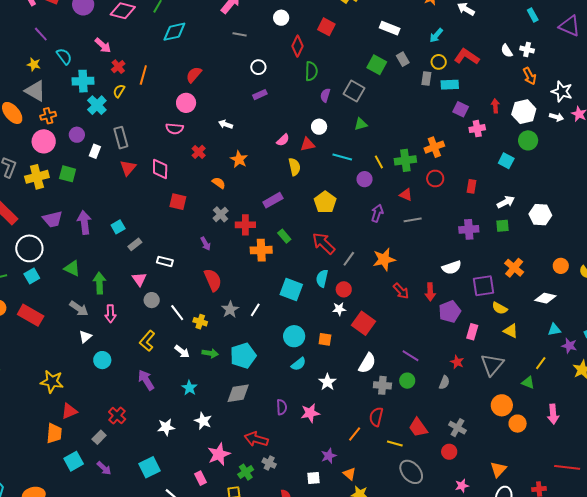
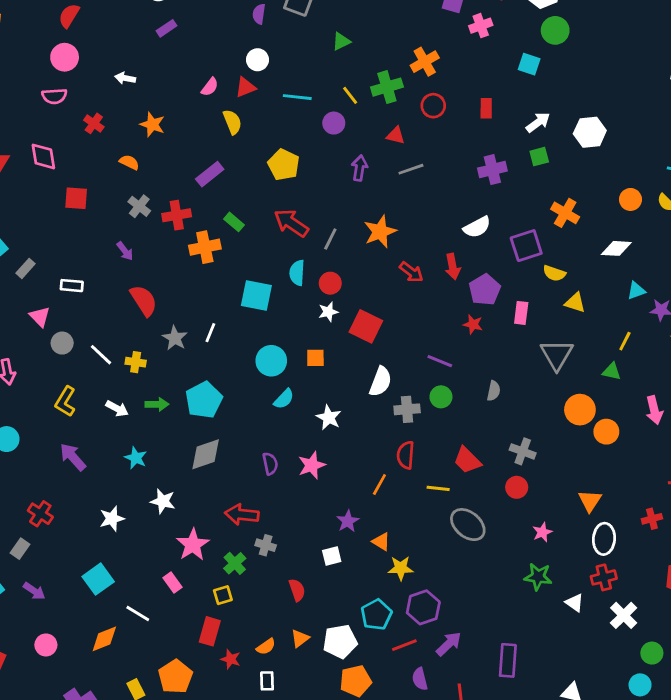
green triangle: (361, 124) -> (341, 41), moved
red star: (457, 362) -> (473, 324), moved

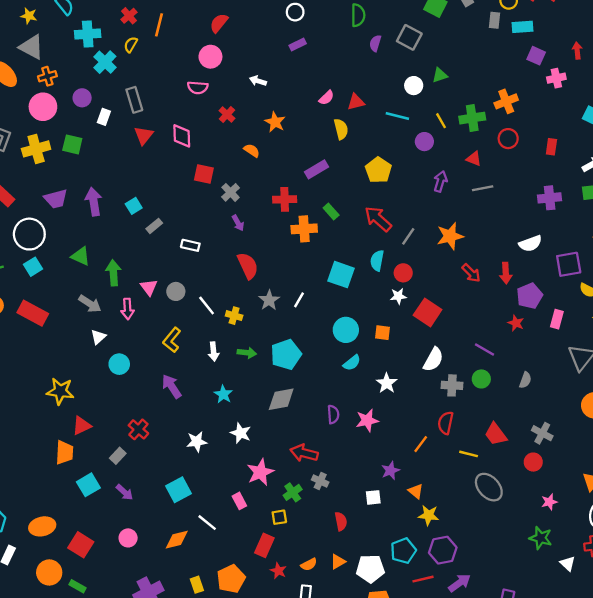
white circle: (258, 60) -> (414, 86), moved
gray cross: (139, 206) -> (231, 192), moved
pink triangle: (40, 317) -> (149, 287), moved
white arrow: (117, 408) -> (214, 352), turned 48

